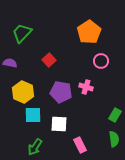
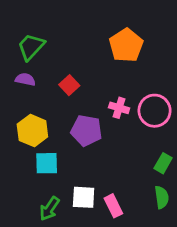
pink circle: (101, 61) -> (155, 111), moved, size x1.5
purple semicircle: (10, 63) -> (25, 79), moved
pink cross: (86, 87) -> (119, 108), moved
white square: (59, 124) -> (84, 197), moved

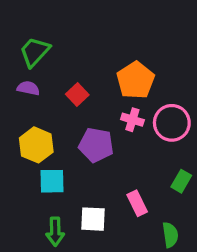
orange pentagon: (126, 45) -> (136, 80), moved
green semicircle: (162, 197) -> (170, 235), moved
pink rectangle: (113, 206) -> (137, 203), moved
green arrow: (49, 209) -> (55, 232), turned -35

